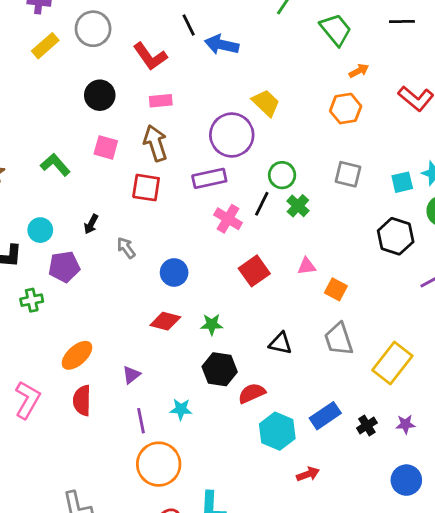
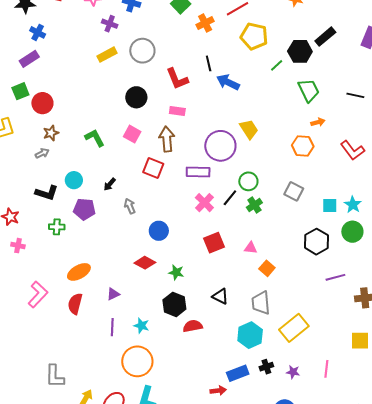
blue rectangle: (325, 416) -> (238, 373), moved
cyan hexagon: (277, 431) -> (250, 335), moved
orange circle: (159, 464) -> (137, 361), moved

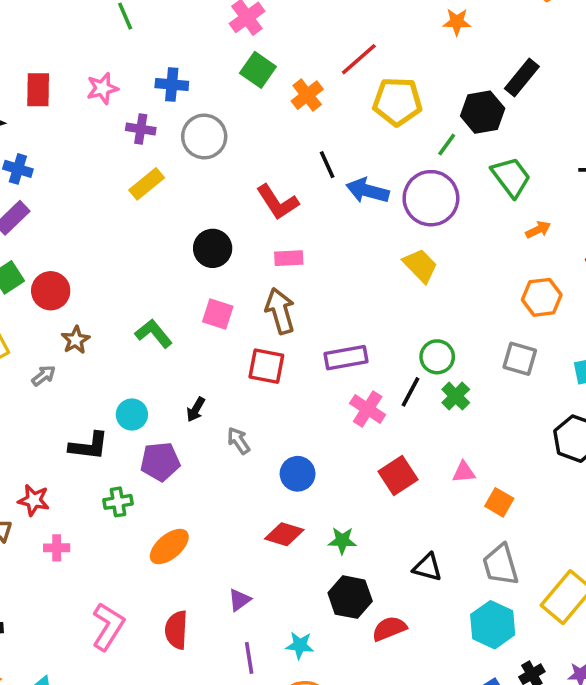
gray circle: (142, 51) -> (204, 137), moved
purple circle: (220, 146) -> (431, 198), moved
orange hexagon: (303, 146) -> (542, 297), moved
gray arrow: (42, 153) -> (44, 376), moved
orange ellipse: (79, 272) -> (169, 547), moved

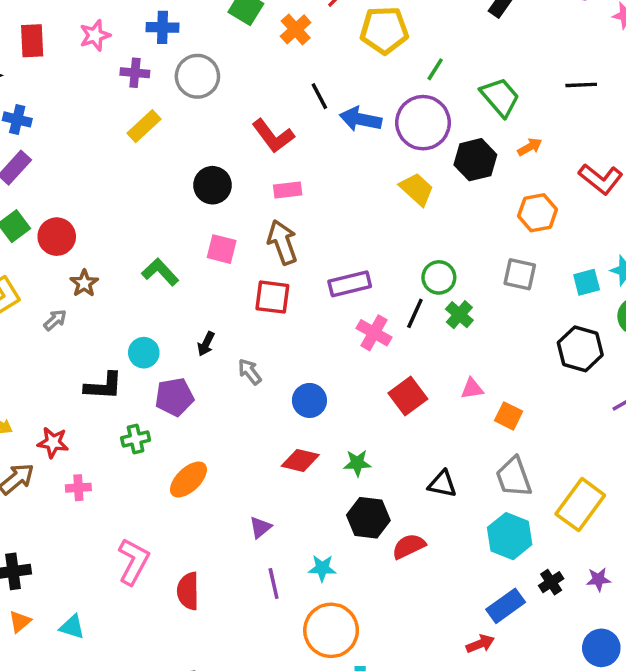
black hexagon: (483, 112) -> (475, 160), moved
red semicircle: (176, 630) -> (188, 591), moved

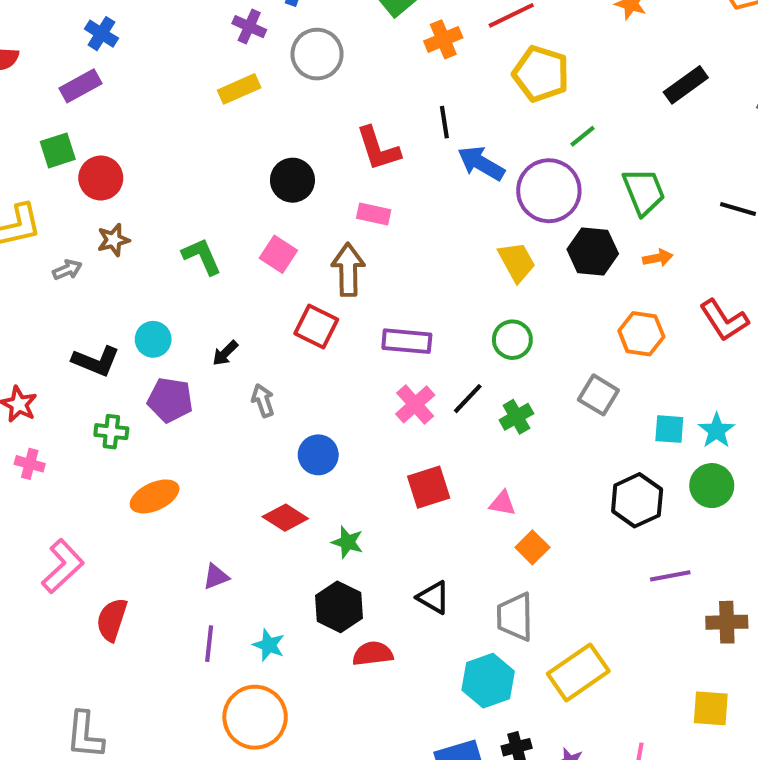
green circle: (439, 277) -> (512, 340), moved

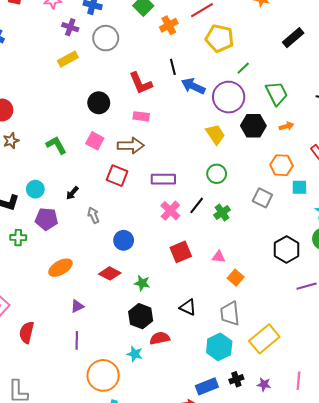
brown arrow: (348, 270) -> (131, 146), turned 95
cyan square: (669, 429) -> (299, 187), moved
orange ellipse: (155, 496) -> (60, 268), moved
cyan star: (269, 645) -> (135, 354), moved

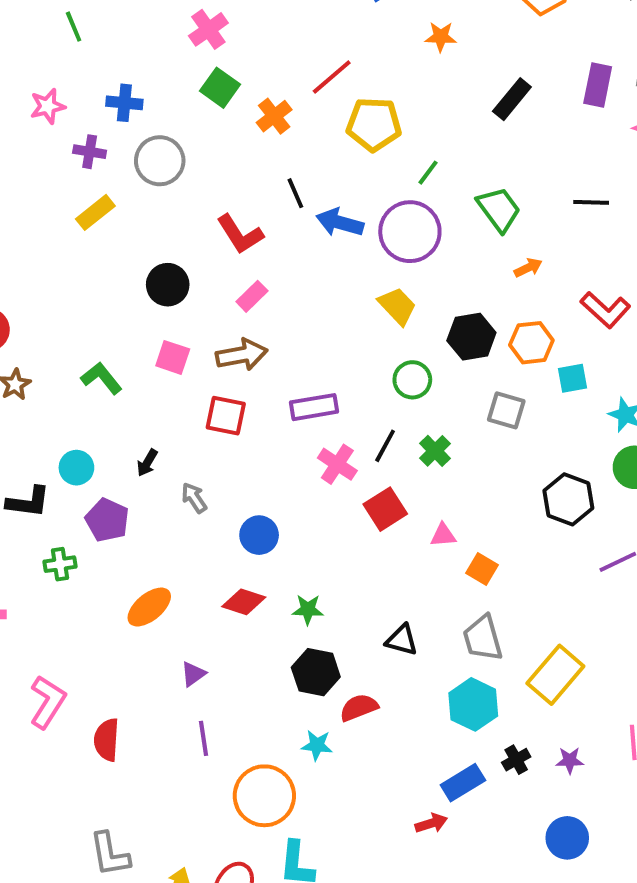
pink rectangle: (141, 116) -> (252, 296), turned -42
black hexagon: (253, 126) -> (471, 337), moved
purple pentagon: (47, 219) -> (107, 520), turned 30
red square: (181, 252) -> (385, 509), moved

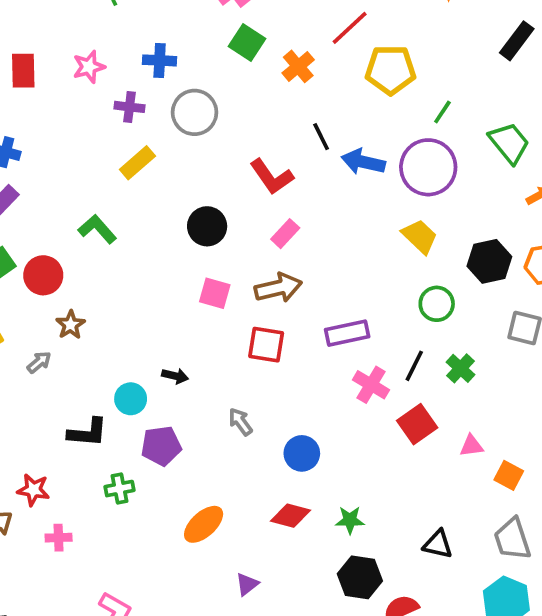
green L-shape: (101, 378) -> (97, 229), moved
black arrow: (147, 463) -> (175, 376), moved, turned -105
purple pentagon: (107, 520) -> (161, 446), turned -30

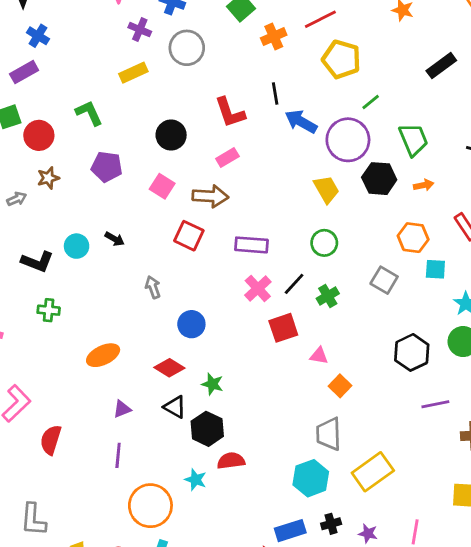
black hexagon: (489, 261) -> (379, 179), moved
purple pentagon: (161, 446) -> (107, 167), moved
black triangle: (438, 544) -> (175, 407), moved

